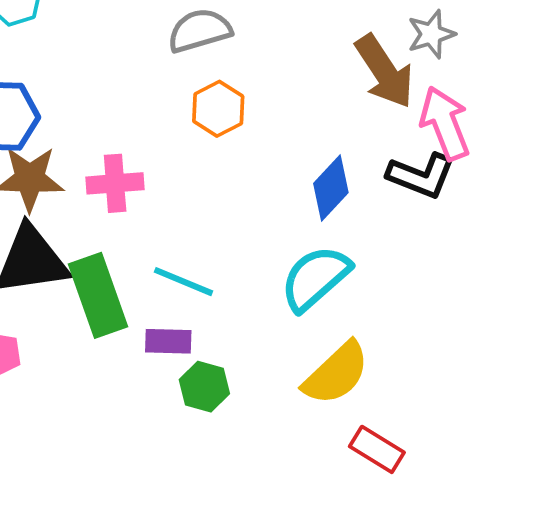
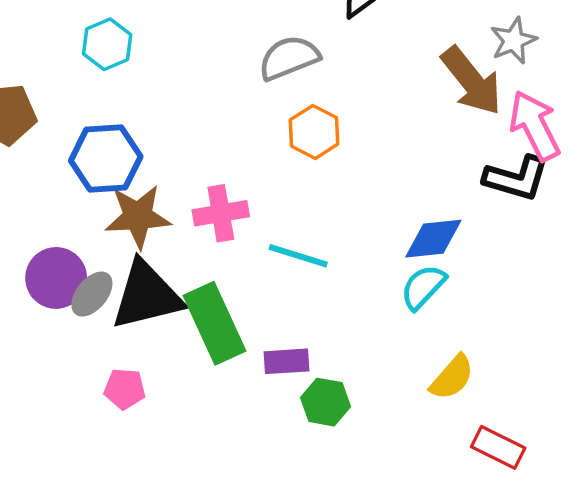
blue diamond: (331, 188) -> (433, 239), moved, turned 46
cyan semicircle: (315, 278) -> (423, 287), size x0.7
cyan line: (184, 282) -> (298, 256), moved
yellow semicircle: (336, 373) -> (452, 377), size x0.7

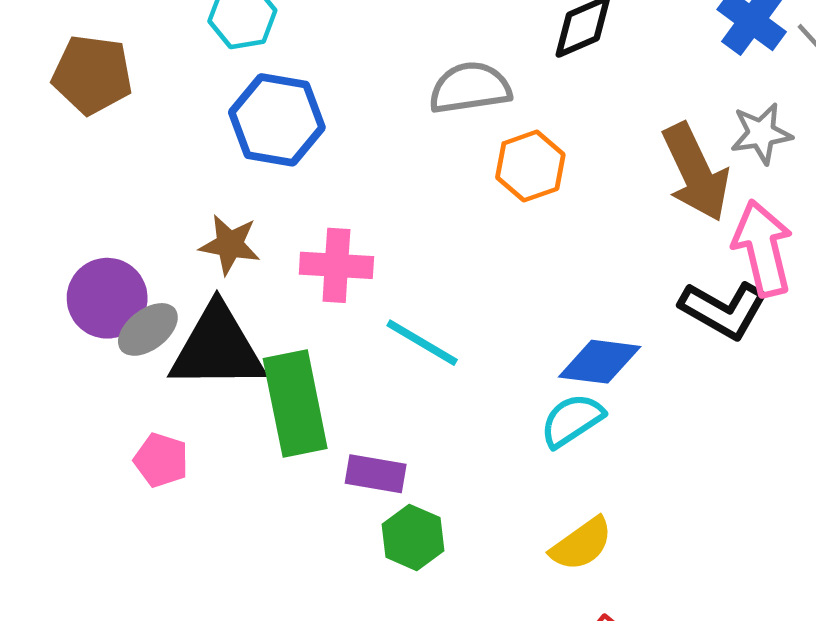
orange hexagon: (314, 132) -> (530, 166), moved
blue hexagon: (106, 159) -> (277, 120), moved
brown star: (138, 217) -> (230, 245), size x0.7

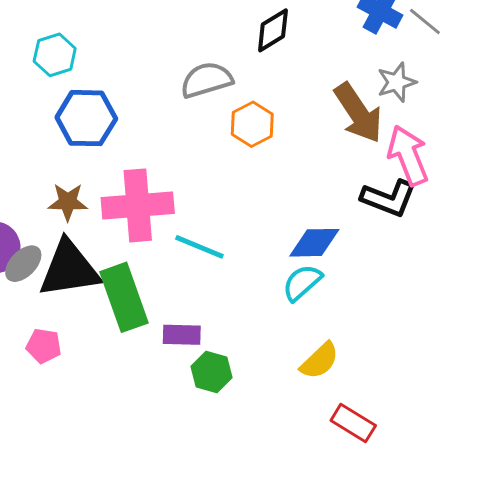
pink cross: (336, 265) -> (138, 205), size x1.5

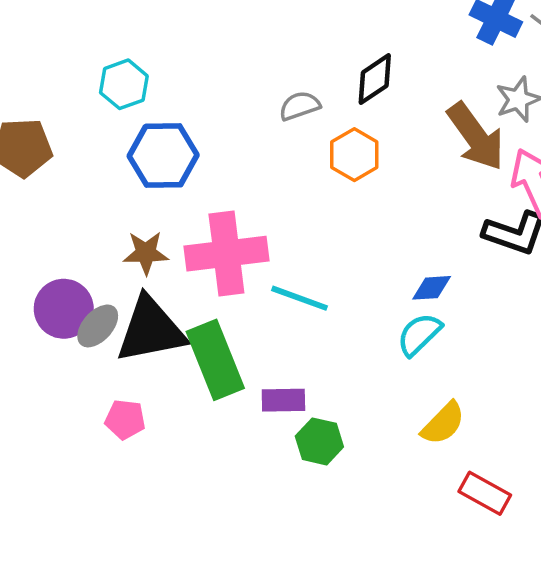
black diamond: (273, 30) -> (375, 79), moved
gray semicircle: (207, 80) -> (300, 106), size x0.7
blue diamond: (314, 243) -> (432, 288), size x0.7

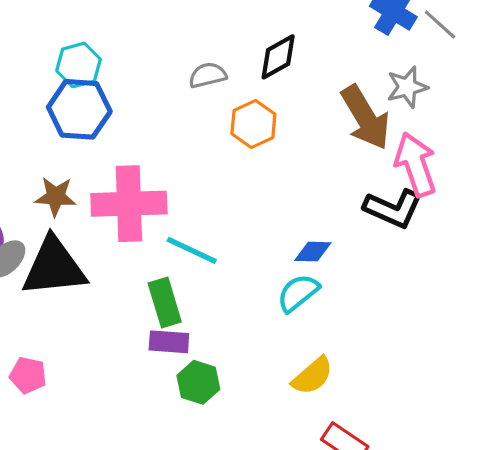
cyan hexagon: (124, 84) -> (79, 65), moved
green rectangle: (215, 360) -> (165, 303), moved, size x0.7
pink pentagon: (125, 419) -> (28, 375), moved

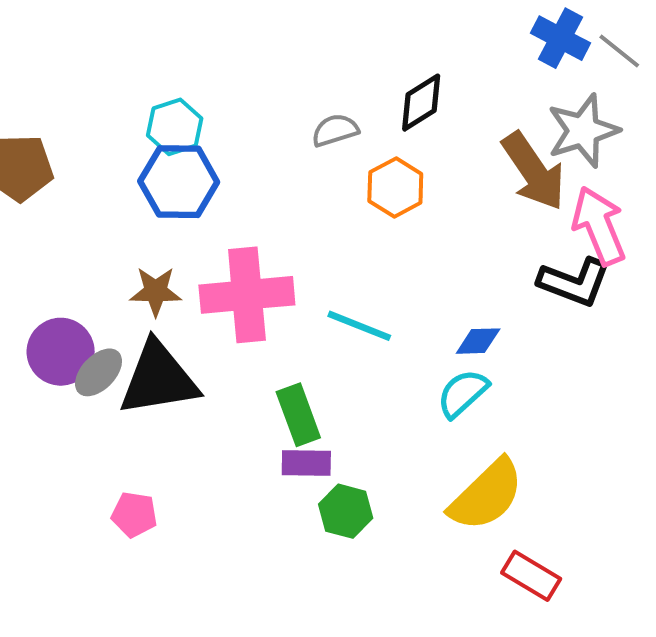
gray star: (407, 87) -> (583, 131), size x1.4
cyan line: (192, 250) -> (359, 326), moved
yellow semicircle: (312, 376) -> (486, 495), size x1.5

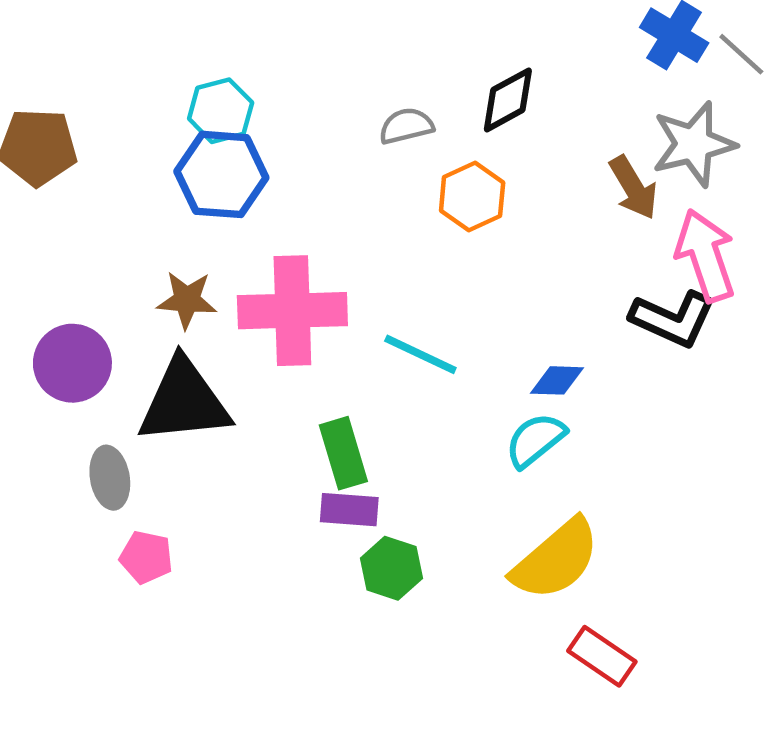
brown arrow: (534, 171) -> (633, 188), size x0.7
gray ellipse: (99, 372) -> (110, 478), moved, turned -57

